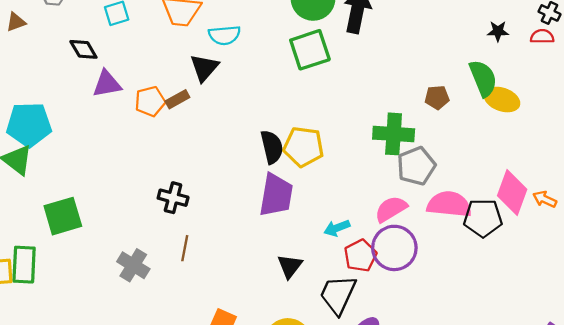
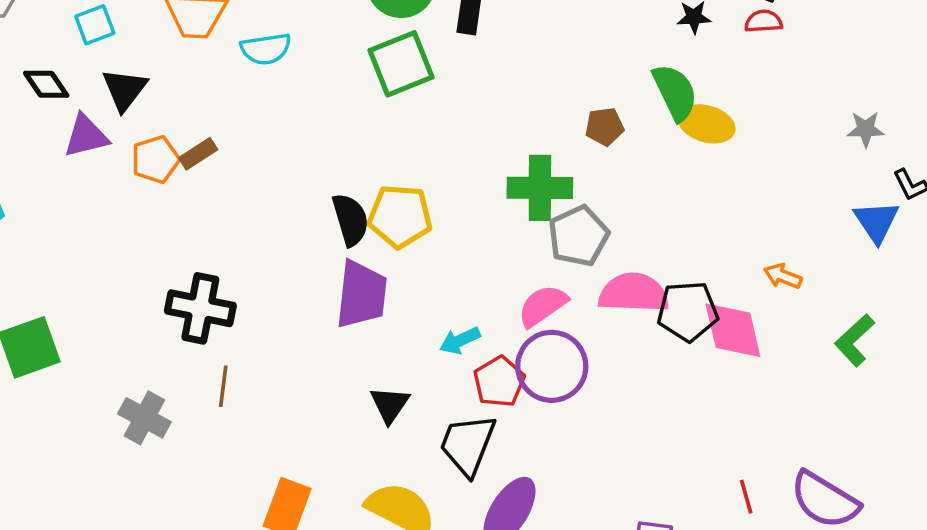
black triangle: (204, 68) -> (125, 89), moved
pink diamond: (512, 193) -> (733, 330), moved, turned -30
black cross: (173, 198) -> (200, 308), size x1.4

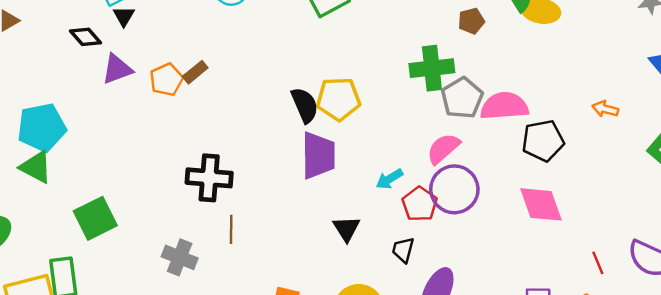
black triangle: (125, 89) -> (124, 16), moved, size x0.7
pink semicircle: (634, 293) -> (504, 106), moved
pink diamond: (733, 330) -> (541, 204), moved
black trapezoid: (468, 445) -> (403, 250), size x0.6

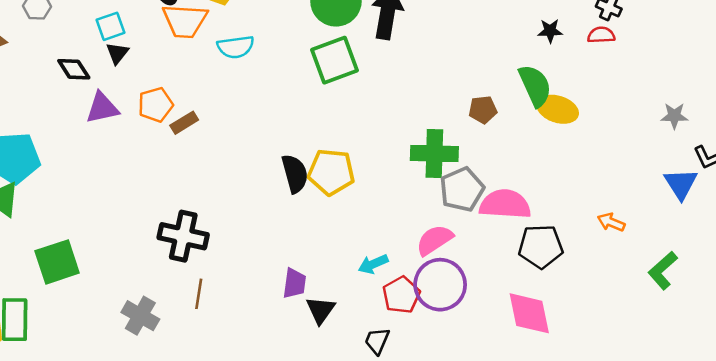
orange pentagon: (166, 80) -> (156, 105), moved
purple trapezoid: (318, 155) -> (294, 283), moved, size x0.6

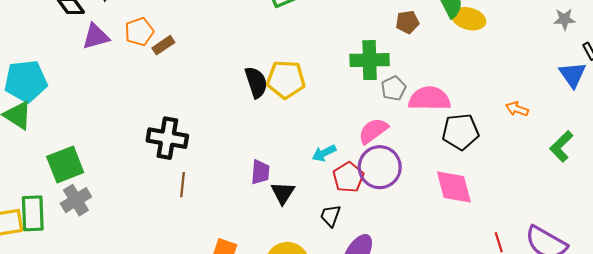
gray pentagon: (462, 189) -> (394, 88), size x0.7
gray cross: (140, 316) -> (76, 200), moved, turned 32

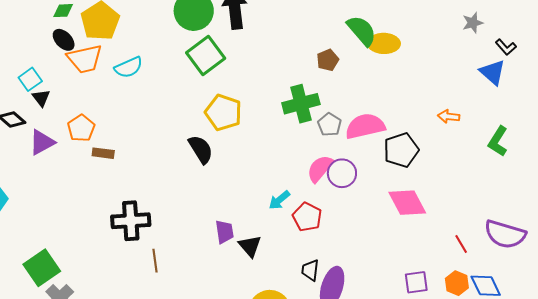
brown rectangle: (163, 45) -> (103, 153), moved, turned 55
yellow pentagon: (286, 79) -> (223, 112), moved, turned 30
purple circle: (380, 167) -> (342, 173), moved, size x0.7
black trapezoid: (330, 216) -> (310, 270), moved

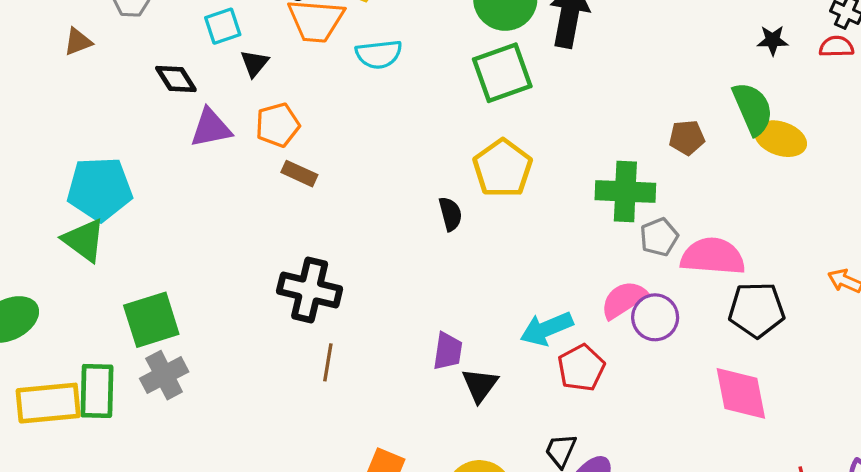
black triangle: (41, 98) -> (254, 63), moved
black semicircle: (201, 149) -> (450, 214), size x0.7
cyan arrow: (279, 200) -> (547, 329), size x1.4

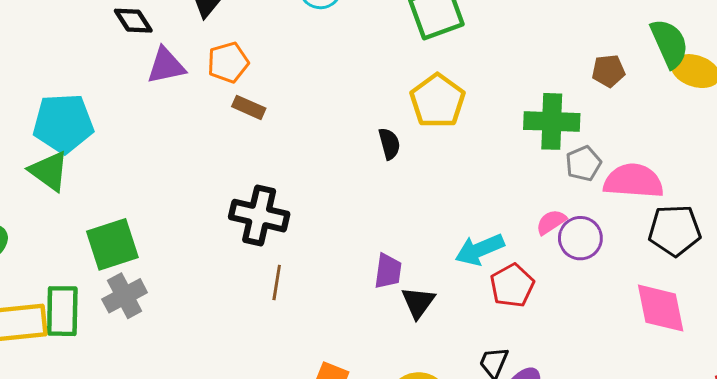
pink semicircle: (624, 300) -> (551, 222), size x0.7

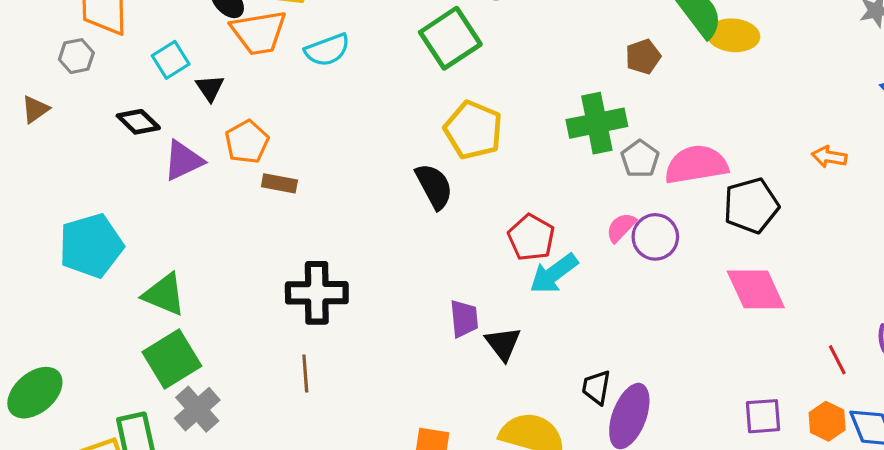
black semicircle: (389, 144) -> (434, 186), size x1.4
green triangle: (49, 171) -> (164, 294), moved
brown line: (277, 283) -> (305, 373), moved
red pentagon: (512, 286) -> (531, 237), moved

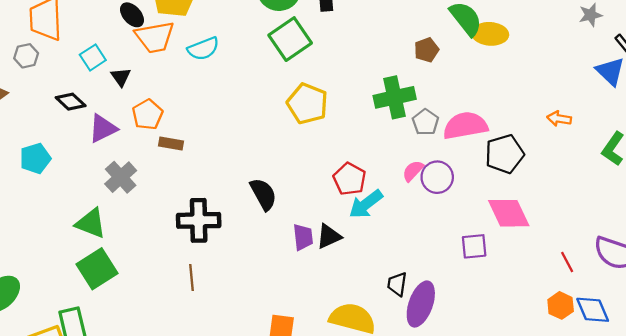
black semicircle: (434, 186) -> (263, 194), moved
cyan pentagon: (91, 246) -> (35, 158), moved, size x0.7
black triangle: (503, 344) -> (329, 236), moved, turned 44
gray cross: (197, 409) -> (121, 177), moved
purple square: (763, 416) -> (474, 246), moved

